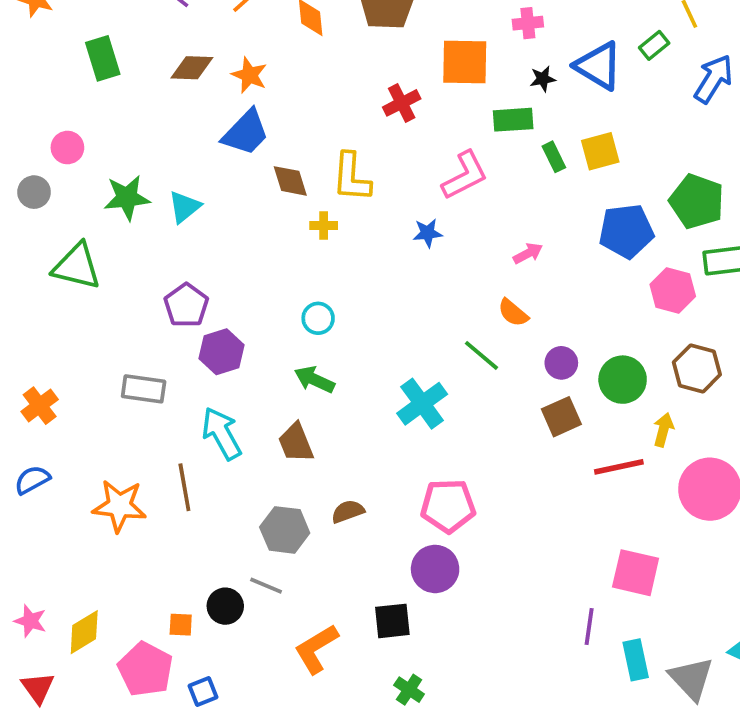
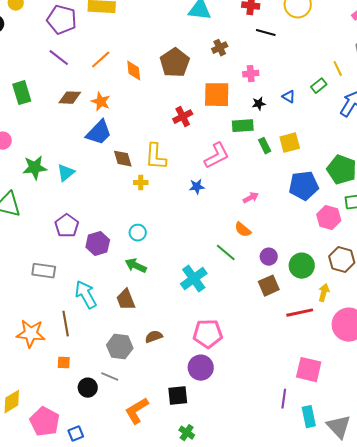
blue triangle: (598, 66) -> (289, 97), size x0.5
purple hexagon: (222, 352) -> (98, 244), moved
orange square: (181, 625) -> (64, 363), moved

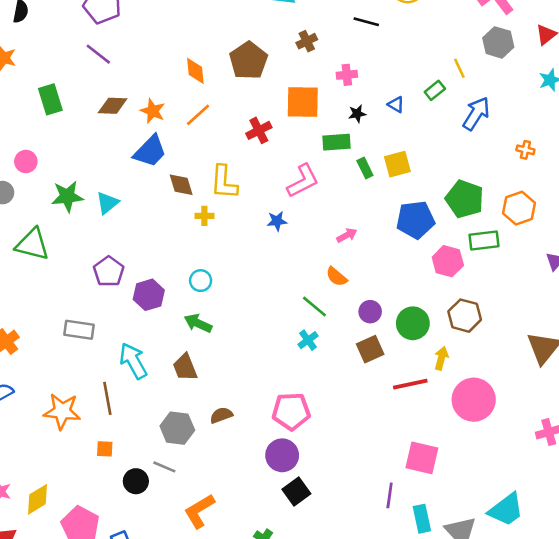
orange line: (101, 60) -> (198, 115), moved
cyan cross: (194, 279) -> (308, 340), moved, size x0.6
black square: (178, 396) -> (296, 492), moved, turned -30

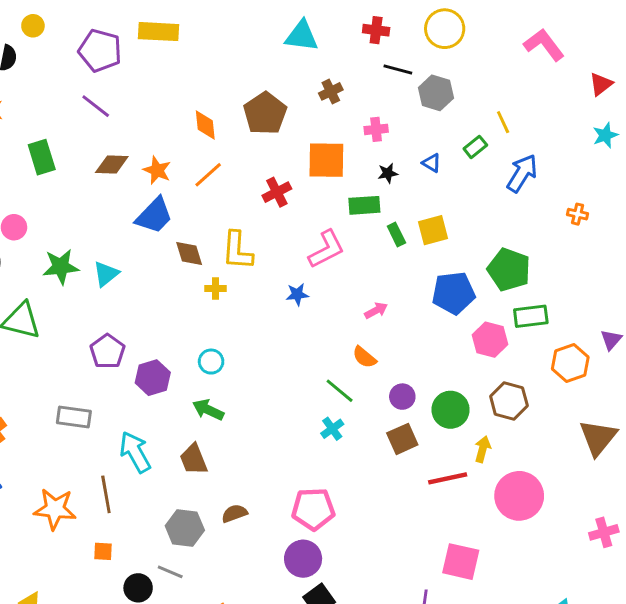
gray hexagon: (498, 42) -> (436, 93), moved
orange hexagon: (519, 208) -> (570, 363), moved

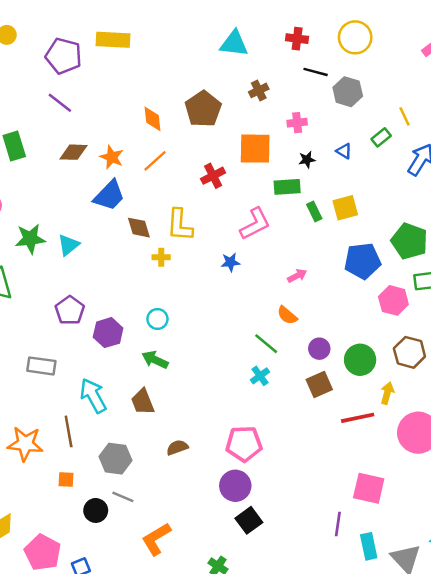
gray hexagon: (185, 528) -> (115, 459), moved

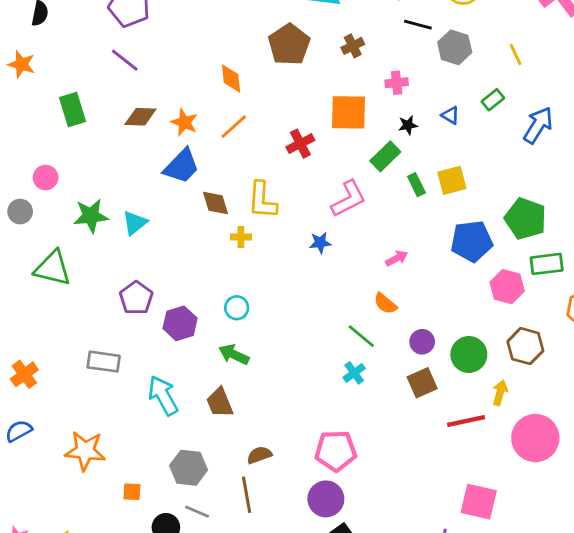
brown pentagon: (203, 109) -> (289, 44), moved
yellow line: (405, 116) -> (516, 54), moved
green rectangle: (287, 187) -> (385, 156), turned -40
brown line: (69, 431) -> (247, 495), moved

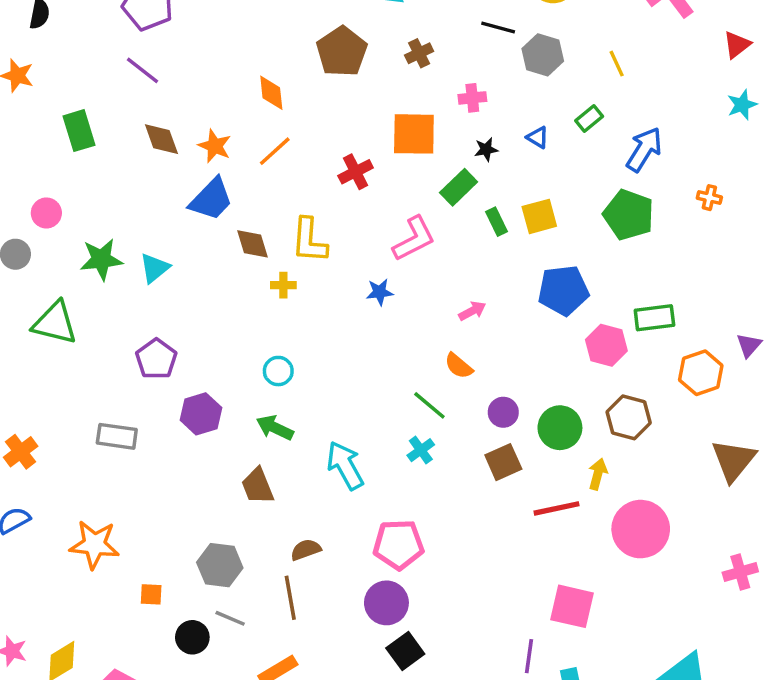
brown diamond: (140, 117) -> (161, 139), turned 68
green pentagon: (525, 219) -> (629, 215), moved
purple hexagon: (180, 323) -> (201, 414), moved
cyan arrow: (163, 396) -> (345, 465), moved

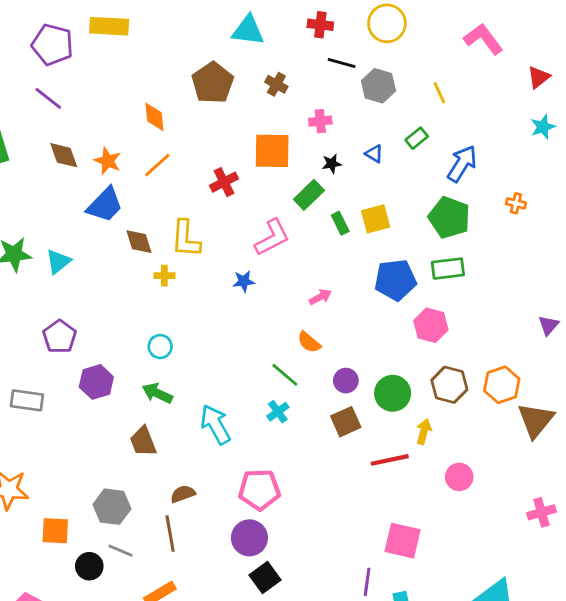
brown cross: (419, 53) -> (276, 84), turned -35
green rectangle: (654, 318) -> (448, 269), moved
orange hexagon: (701, 373) -> (502, 385), moved
pink circle: (641, 529) -> (459, 477), size x0.6
orange square: (151, 594) -> (55, 531), size x1.5

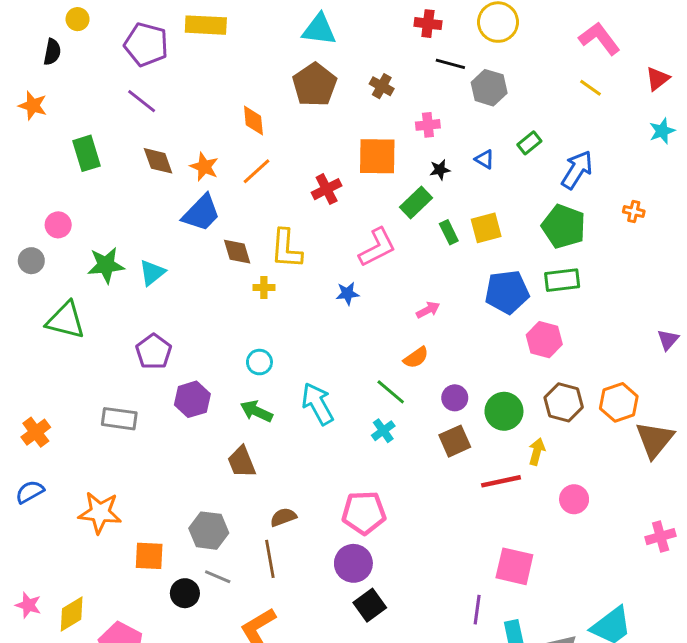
cyan triangle: (248, 30) -> (319, 30), moved
yellow line: (439, 93) -> (590, 88), moved, turned -30
orange semicircle: (309, 342) -> (416, 358), turned -75
cyan arrow: (215, 424) -> (318, 404), moved

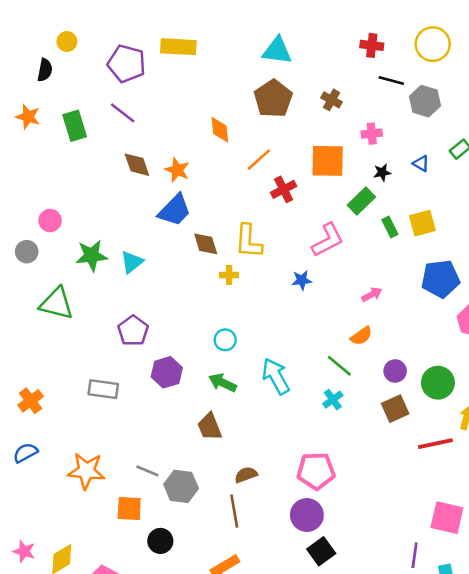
green rectangle: (86, 153) -> (75, 126), moved
orange line: (256, 171) -> (259, 160), moved
gray line: (218, 577) -> (147, 471), moved

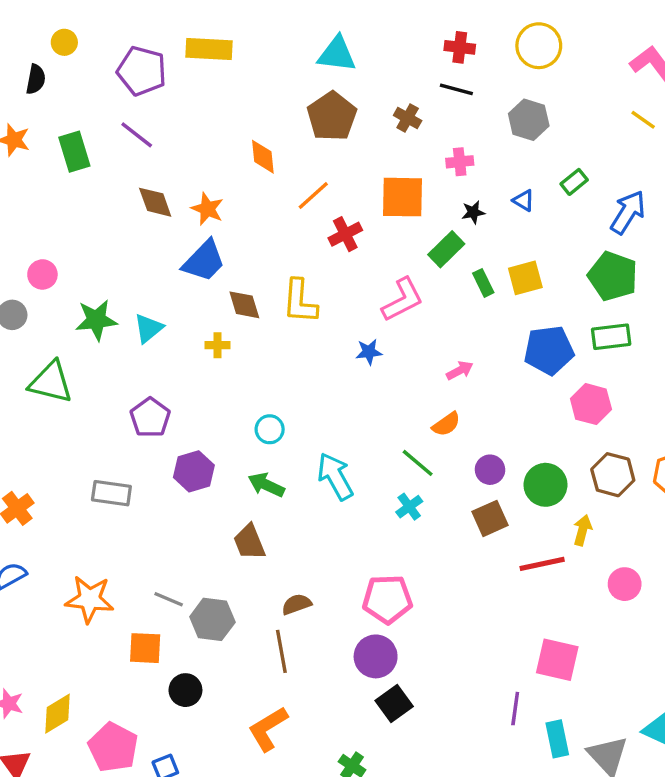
black line: (391, 80) -> (456, 89), moved
yellow cross: (229, 275) -> (217, 345), moved

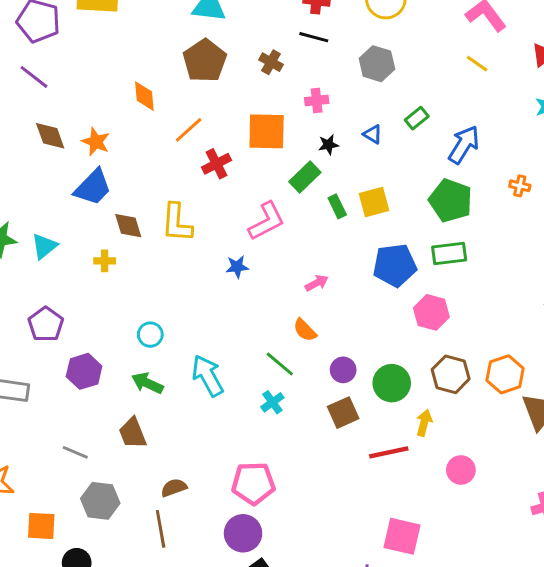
orange semicircle: (446, 424) -> (305, 330), turned 80
gray line: (169, 599) -> (75, 452), moved

